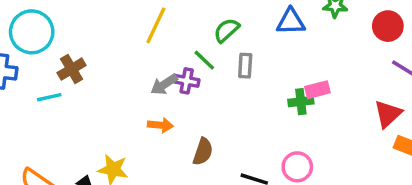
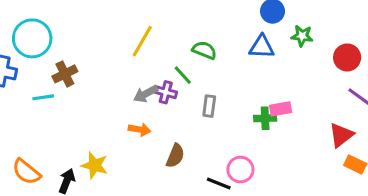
green semicircle: (227, 30) -> (204, 50), turned 60
gray rectangle: (245, 66) -> (209, 106), moved
pink circle: (297, 167) -> (240, 170), moved

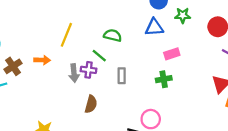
gray arrow: (146, 94) -> (74, 73), turned -60
pink rectangle: (281, 109) -> (172, 54), moved
orange arrow: (140, 130) -> (42, 60), moved
brown semicircle: (175, 156) -> (91, 104), moved

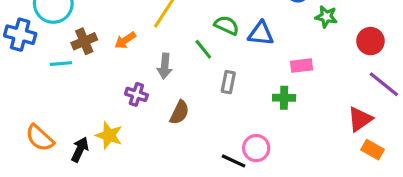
blue triangle: (154, 27) -> (261, 34), moved
orange arrow: (42, 60) -> (125, 40), turned 133
purple cross: (89, 70) -> (136, 94), moved

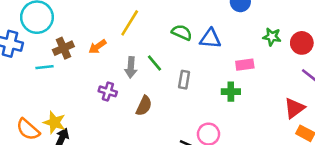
green star: (326, 17) -> (272, 37), moved
green line: (203, 49) -> (155, 63), moved
yellow star: (109, 135) -> (54, 122), moved

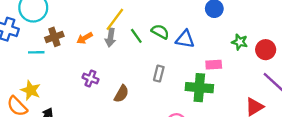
green line: (155, 63) -> (136, 36), moved
gray arrow: (131, 67) -> (110, 38), moved
green cross: (231, 92) -> (199, 88), size x1.6
yellow star: (54, 122) -> (31, 90), moved

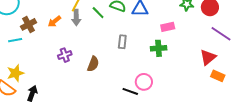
purple cross: (90, 78) -> (65, 55), turned -32
green cross: (199, 88) -> (159, 48), size x0.7
yellow star: (31, 90) -> (15, 73), turned -30

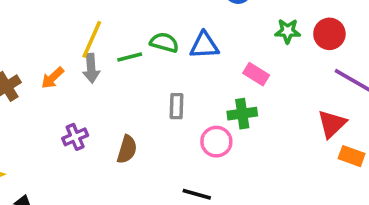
green line: (98, 13) -> (130, 57), turned -56
pink rectangle: (168, 27) -> (256, 74), turned 48
pink circle: (144, 82) -> (216, 142), moved

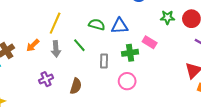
green line: (130, 57) -> (79, 45), moved, turned 64
gray arrow: (91, 68) -> (56, 49), moved
green cross: (242, 114) -> (130, 53), moved

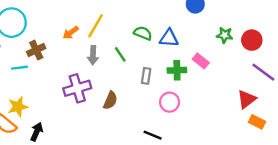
orange arrow: (33, 45) -> (71, 33), moved
purple cross: (46, 79) -> (77, 88), size x1.6

